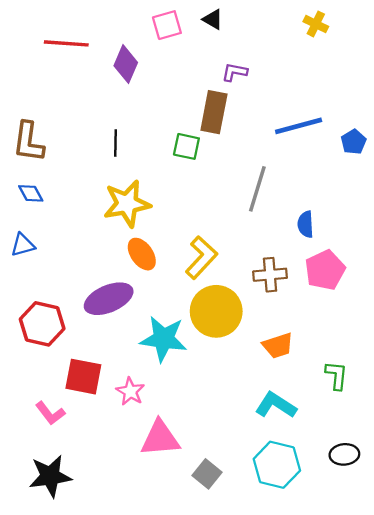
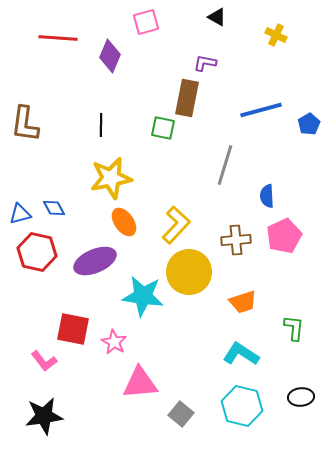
black triangle: (213, 19) -> (217, 17), moved
yellow cross: (316, 24) -> (276, 35), moved
blue diamond: (31, 193) -> (54, 208), moved
red hexagon: (42, 324) -> (37, 252), moved

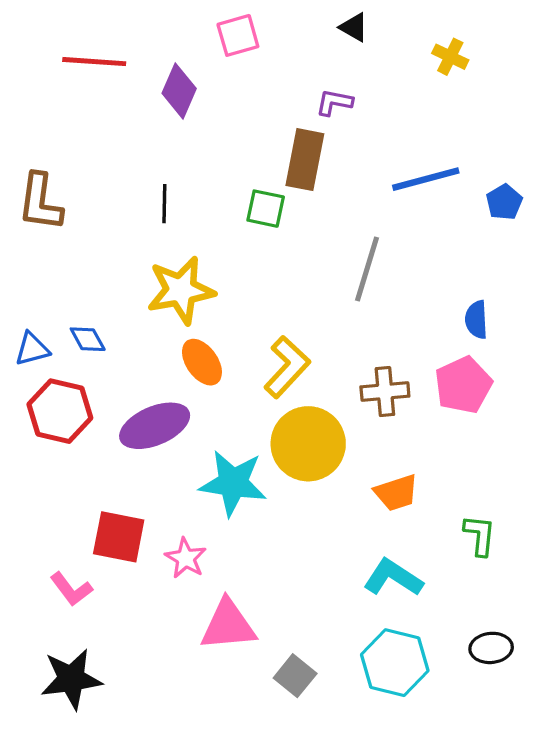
blue semicircle: (267, 196) -> (476, 320), moved

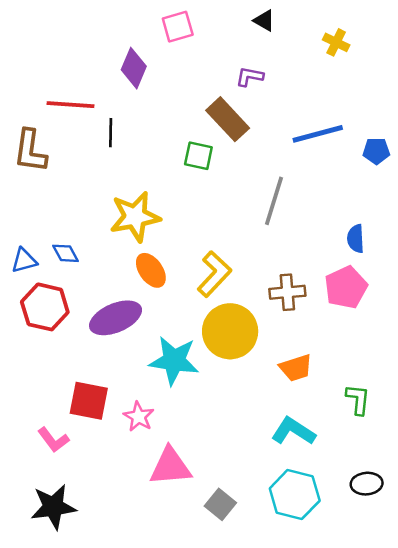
red line: (94, 62) -> (70, 105), moved
brown rectangle: (305, 160) -> (228, 119), turned -54
blue pentagon: (504, 202) -> (376, 151), turned 30
black line: (164, 204) -> (111, 133), moved

